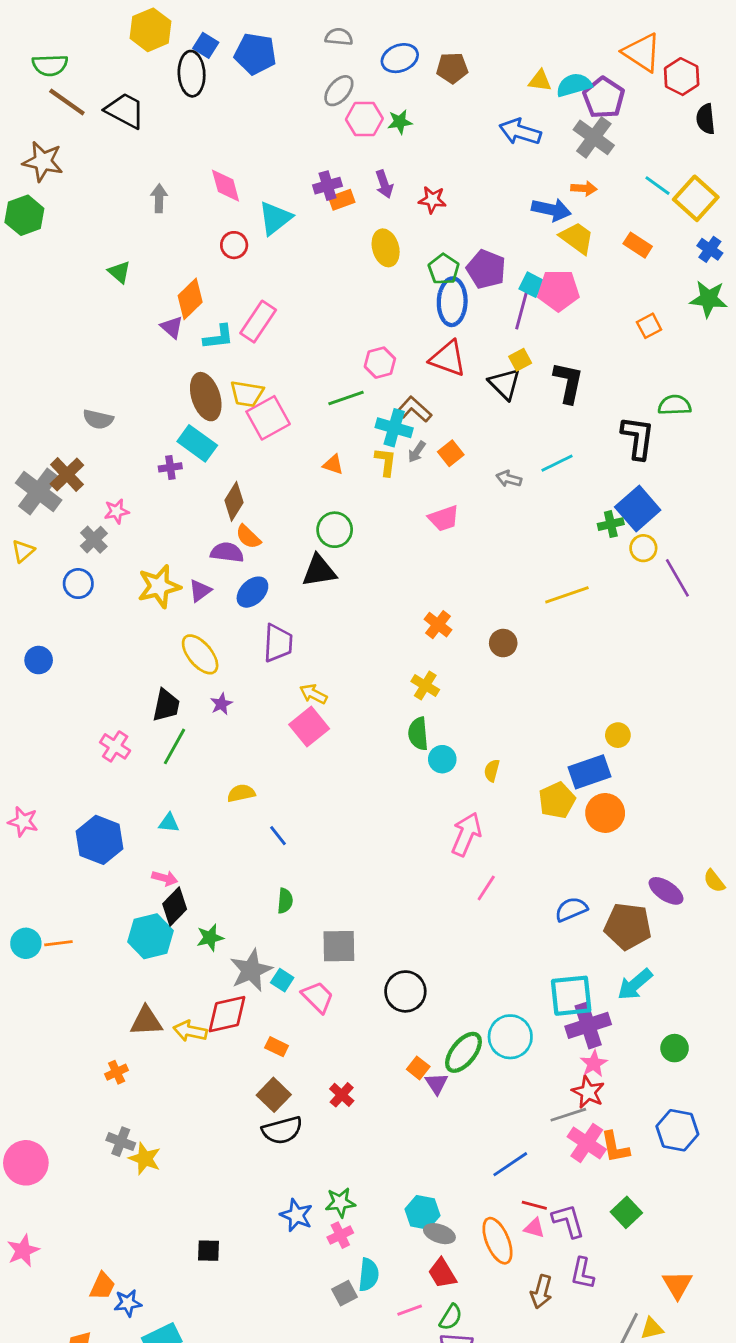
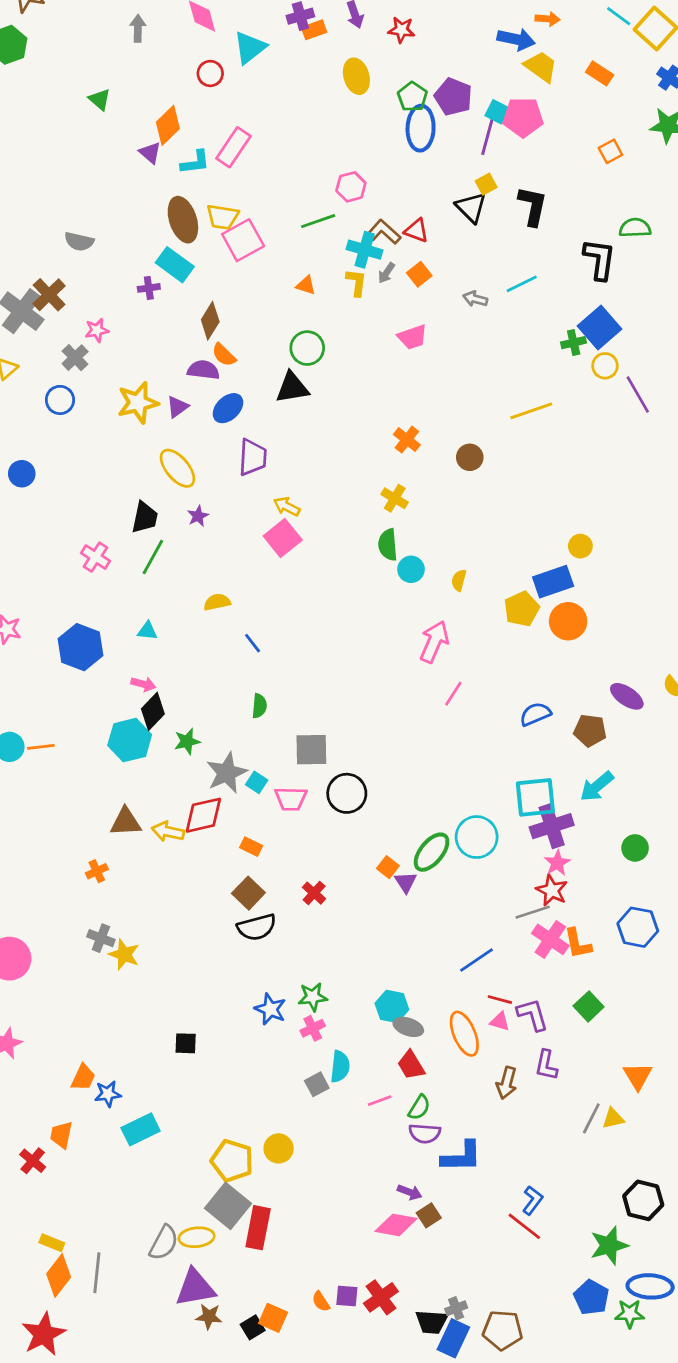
red triangle: (448, 358) -> (416, 231), moved, size x0.7
brown pentagon: (628, 926) -> (590, 730), size x0.7
black circle: (405, 991) -> (347, 793), moved
pink trapezoid: (318, 997) -> (291, 799), turned 136

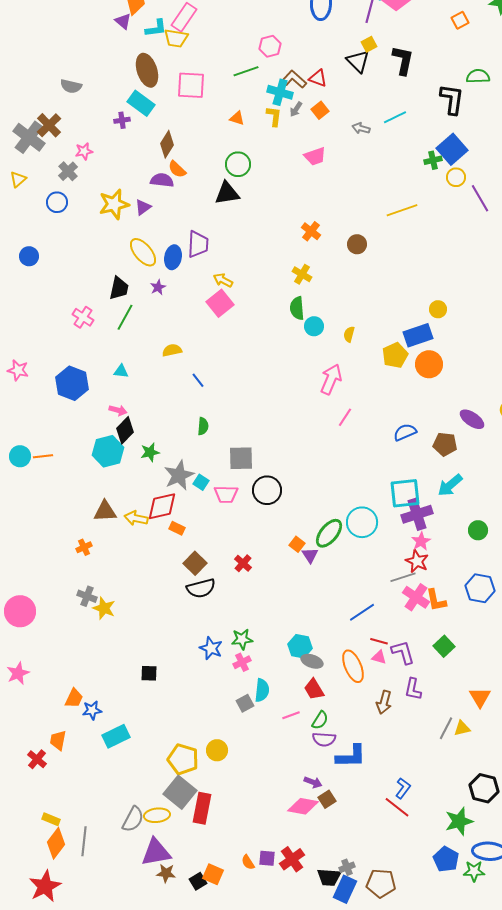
yellow trapezoid: (223, 217) -> (176, 38), moved
pink square: (243, 240) -> (191, 85), turned 32
blue ellipse: (228, 408) -> (173, 257), moved, turned -35
orange rectangle: (251, 847) -> (177, 528), moved

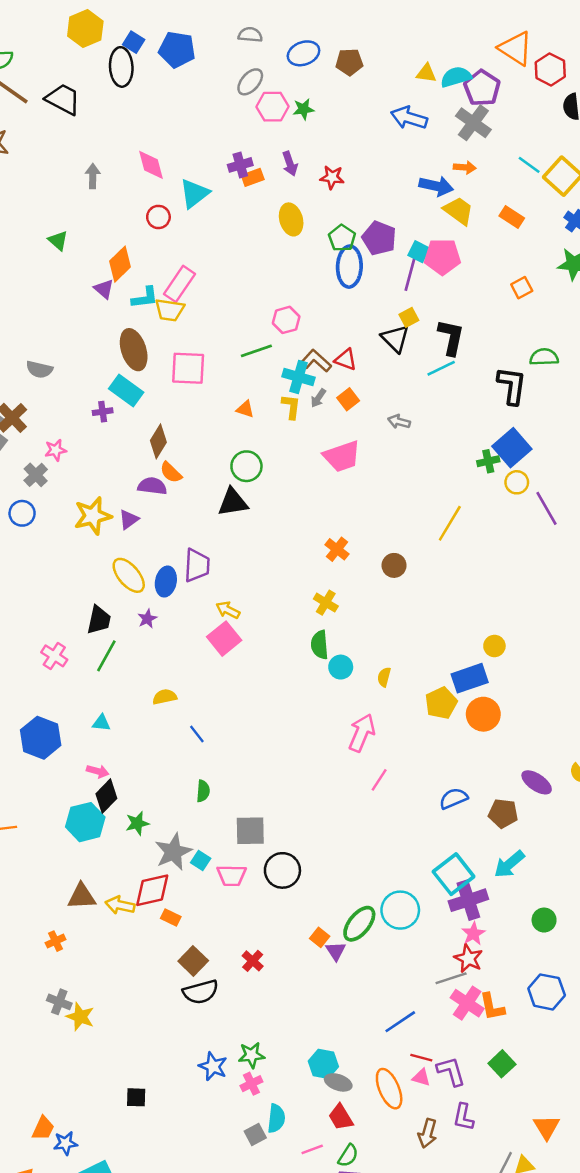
cyan line: (395, 117) -> (441, 368), moved
pink trapezoid: (315, 156) -> (342, 456), size x1.4
yellow line: (402, 210) -> (450, 523), turned -40
cyan square: (405, 493) -> (454, 874), turned -32

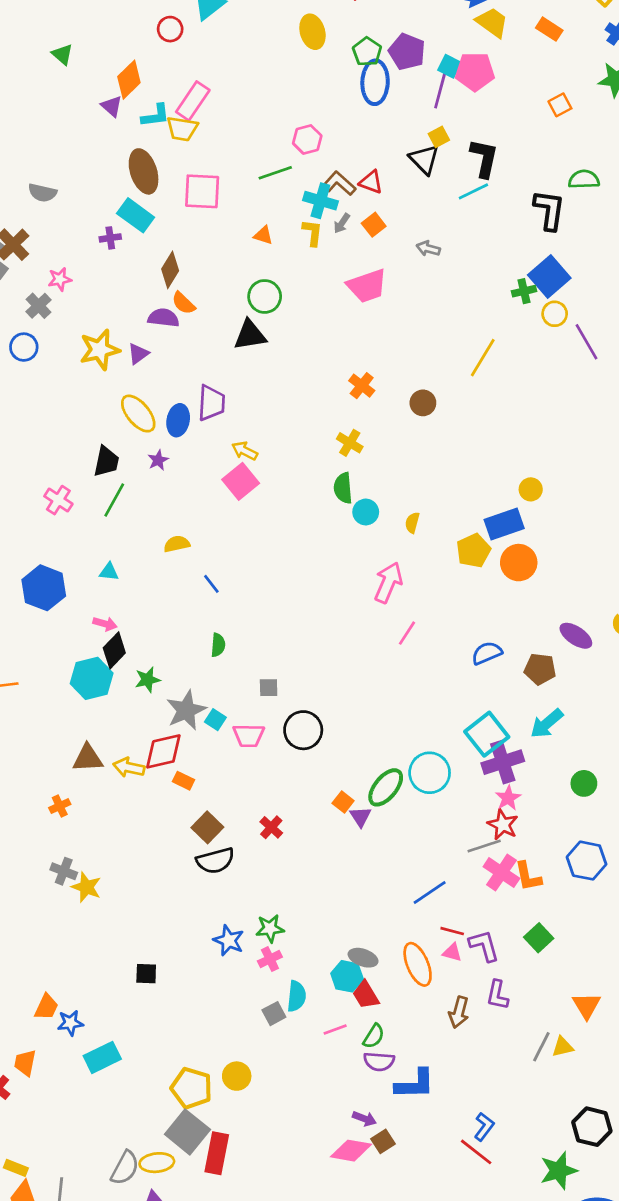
gray square: (250, 831) -> (269, 688), size x0.6
cyan hexagon: (323, 1064) -> (347, 976), moved

